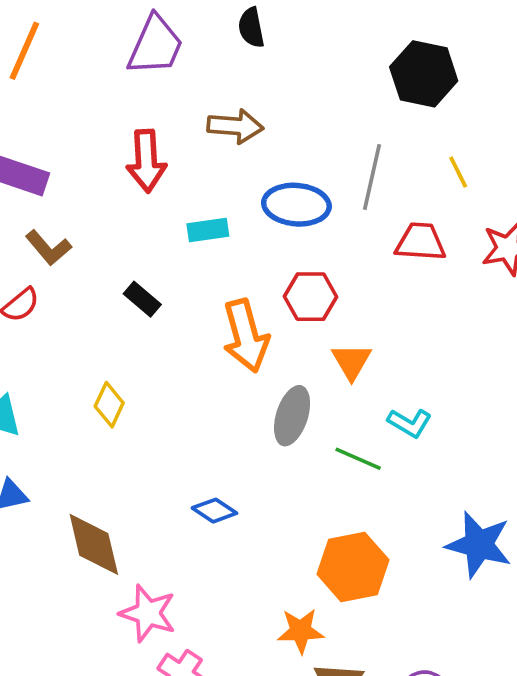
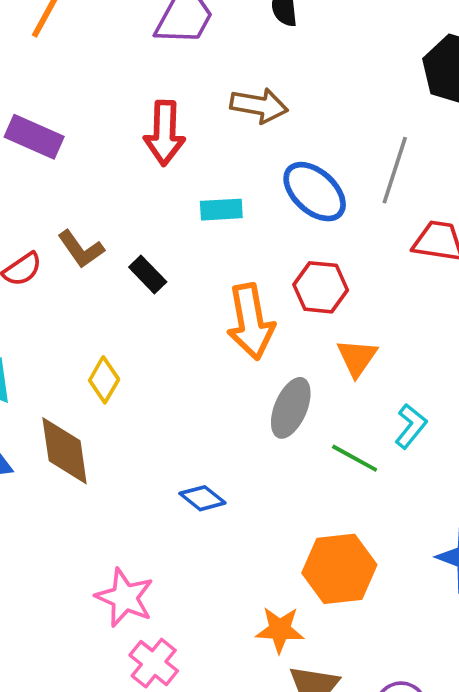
blue ellipse: (296, 205) -> (315, 192), turned 32
brown L-shape: (48, 248) -> (81, 249), moved
cyan L-shape: (410, 423) -> (411, 426), turned -87
brown diamond: (94, 544) -> (65, 451), moved

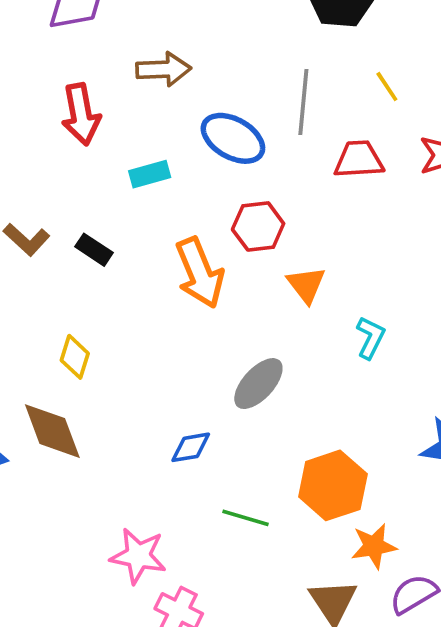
gray ellipse: (291, 408) -> (258, 384), moved, turned 32
green line: (355, 458) -> (245, 518), moved
blue diamond: (202, 498) -> (191, 447), turned -36
orange star: (280, 630) -> (374, 546), moved

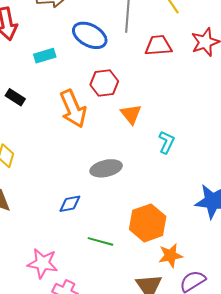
gray ellipse: (258, 384) -> (106, 168), turned 36

